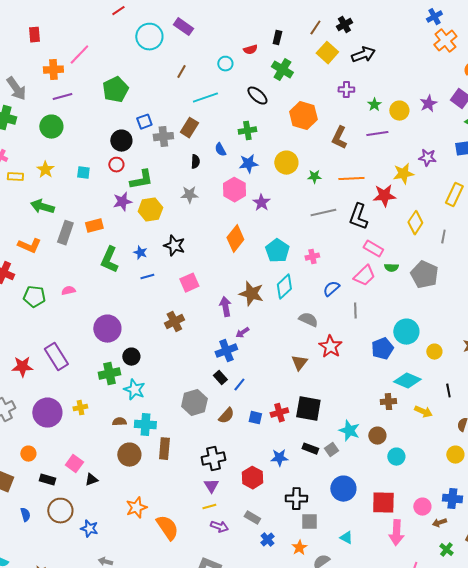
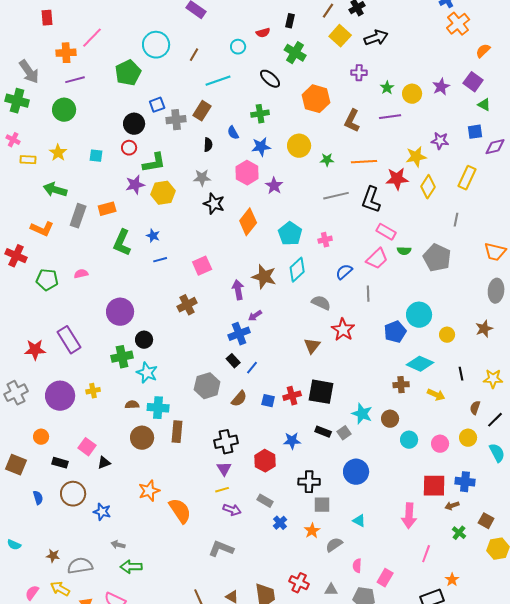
cyan circle: (149, 37) -> (156, 45), moved
yellow diamond: (415, 223) -> (428, 187), moved
black star: (174, 246) -> (214, 204), moved
red square: (383, 503) -> (434, 486), moved
pink circle: (422, 507) -> (440, 444), moved

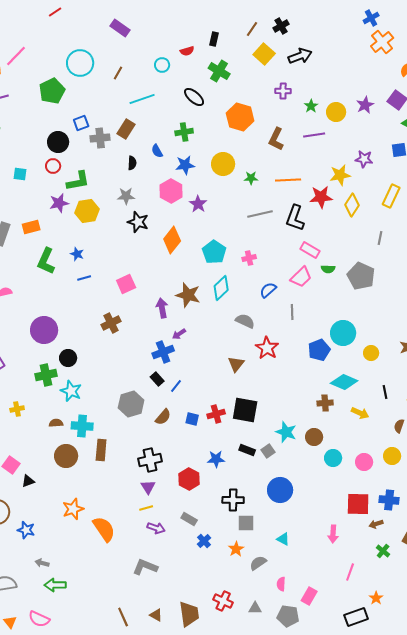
pink arrow: (409, 516) -> (333, 534), size x0.7

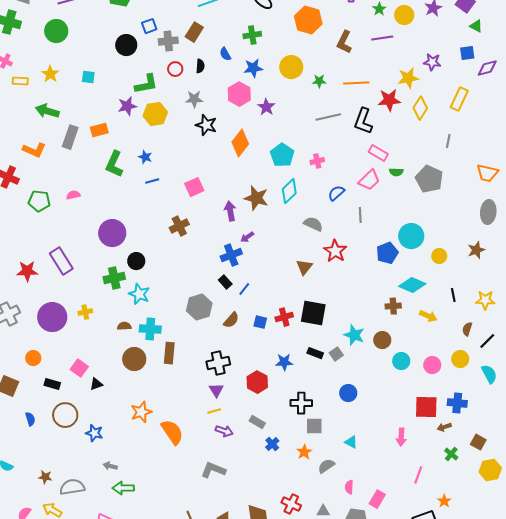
red circle: (53, 166) -> (175, 69), moved
blue circle: (280, 490) -> (348, 393), size x0.7

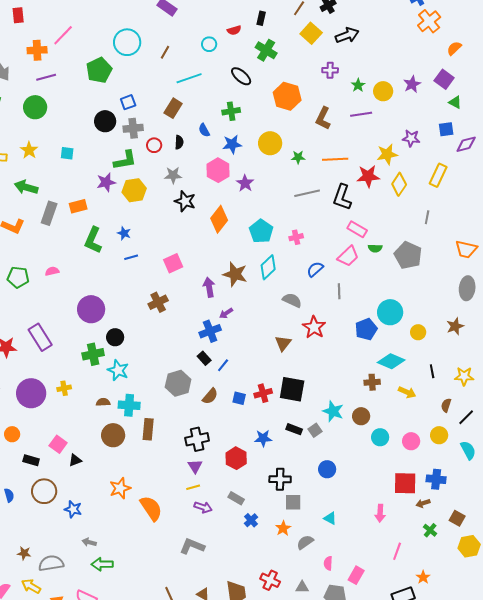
gray cross: (168, 41) -> (133, 128), moved

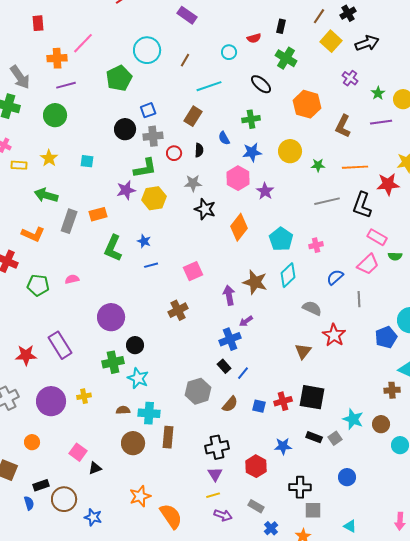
purple cross: (330, 70) -> (350, 78), turned 35
black rectangle: (31, 460) -> (41, 485), moved, turned -35

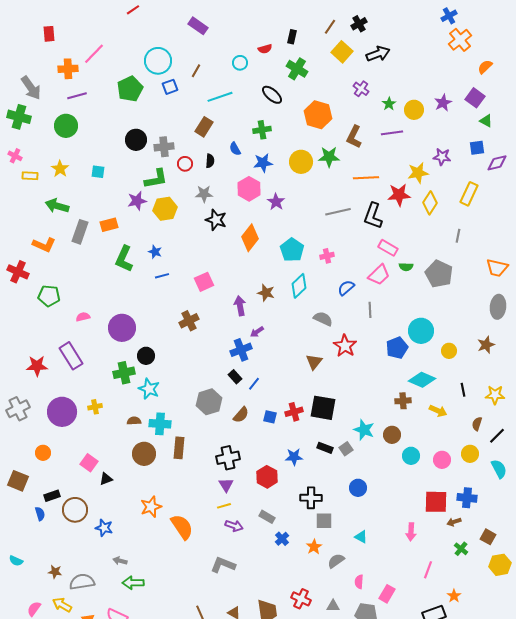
blue square: (148, 110) -> (170, 87), moved
green star: (318, 165) -> (329, 157), moved, size x1.5
pink semicircle: (72, 279) -> (83, 317), moved
brown star: (255, 282) -> (266, 293), size x0.7

